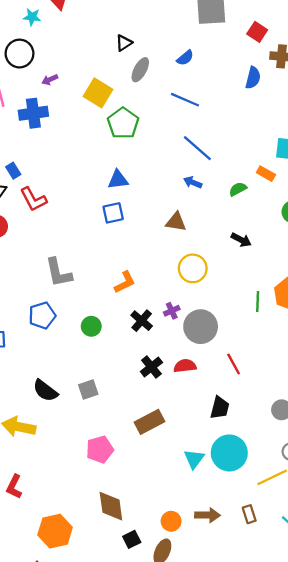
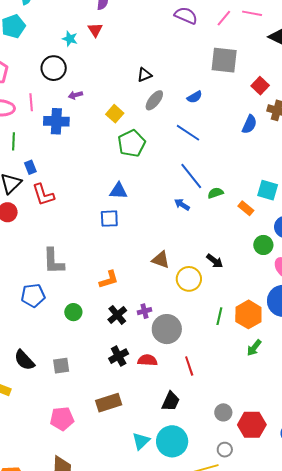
yellow square: (98, 93) -> (115, 114), size x0.7
green semicircle: (238, 189) -> (216, 193), moved
brown triangle: (176, 222) -> (161, 260), moved
yellow circle: (193, 268) -> (189, 279), moved

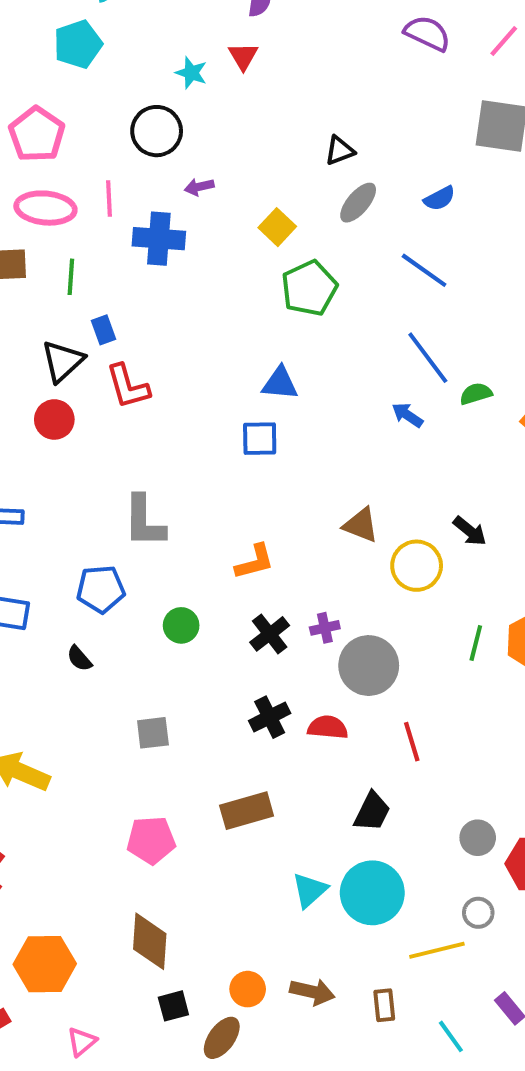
black semicircle: (24, 360) -> (79, 658), moved, size x0.6

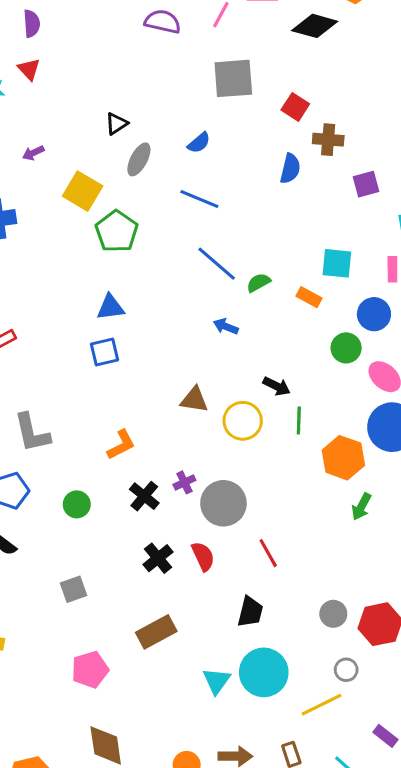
purple arrow: (199, 187) -> (33, 153), moved
yellow square: (277, 227) -> (83, 191), size x1.4
blue arrow: (407, 415) -> (226, 326), moved
green line: (476, 643) -> (299, 420), moved
red semicircle: (328, 727) -> (203, 556), turned 72

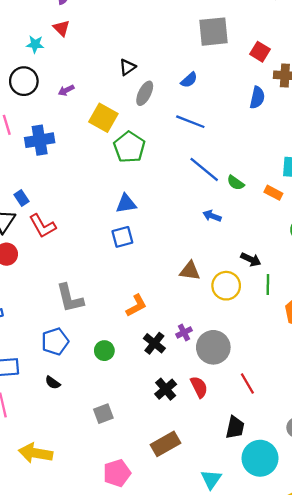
green semicircle: (258, 283) -> (236, 183), turned -114
cyan circle: (264, 672) -> (260, 458), moved

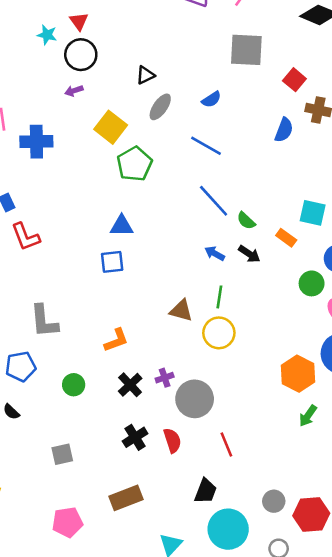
black circle: (24, 81) -> (81, 55), moved
black arrow: (251, 259) -> (249, 254), moved
green line: (268, 284) -> (219, 297), moved

